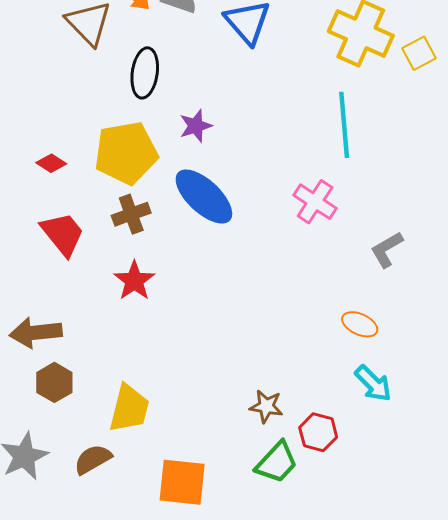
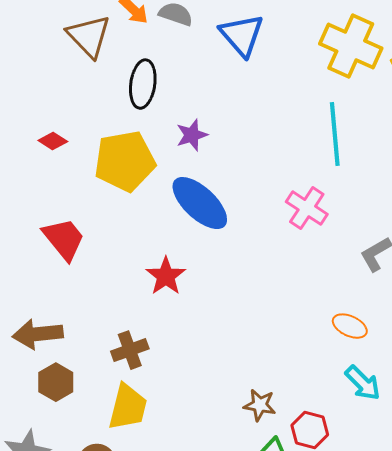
red diamond: (51, 163) -> (53, 141), moved
brown cross: (131, 214) -> (130, 350), moved
red star: (134, 281) -> (166, 276), moved

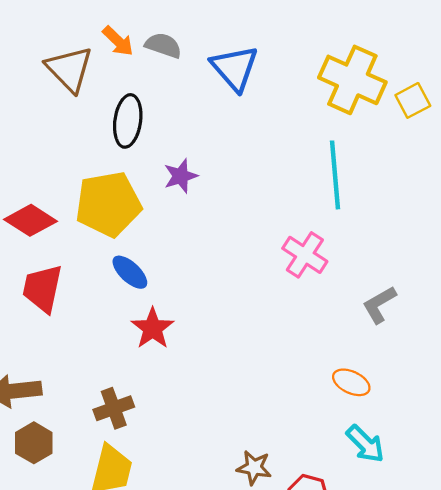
red diamond: (53, 141) -> (31, 220), moved, size x1.6
blue ellipse: (200, 203) -> (130, 272), moved, size x0.6
red trapezoid: (64, 239) -> (42, 288), turned -129

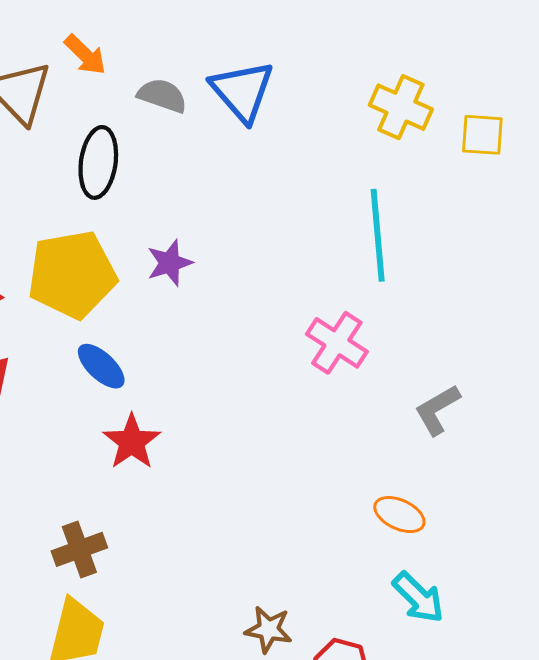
gray semicircle: (163, 45) -> (162, 96), moved
yellow cross: (352, 80) -> (401, 107), size x0.7
yellow square: (413, 100) -> (482, 135), turned 32
purple star: (181, 176) -> (170, 263), moved

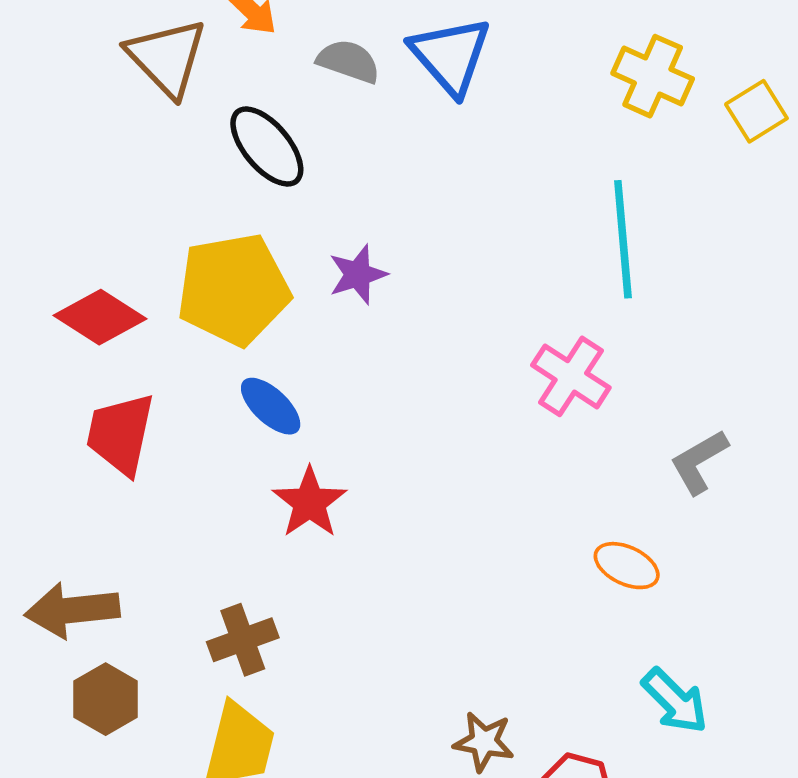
yellow square: (482, 135) -> (756, 111), turned -36
black ellipse: (98, 162) -> (267, 147), turned -48
orange ellipse: (399, 515) -> (627, 566), moved

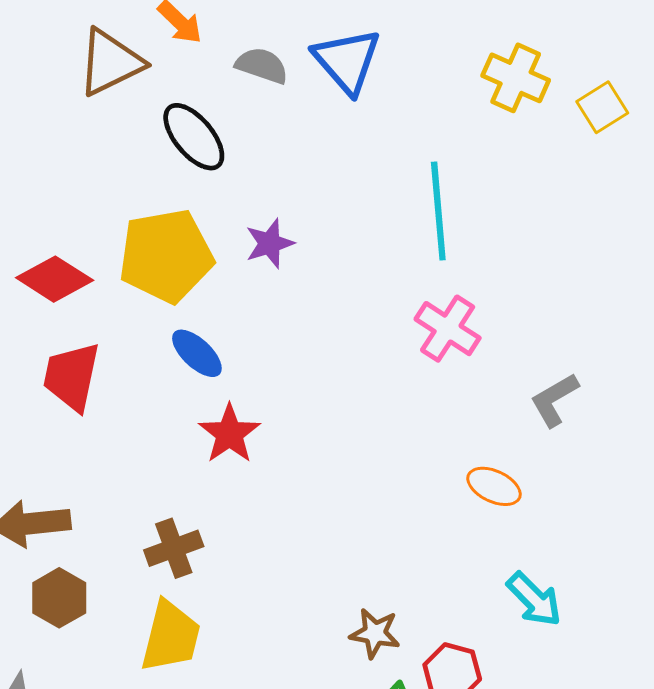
brown triangle: (167, 58) -> (110, 62), turned 48
cyan line: (623, 239) -> (438, 211), moved

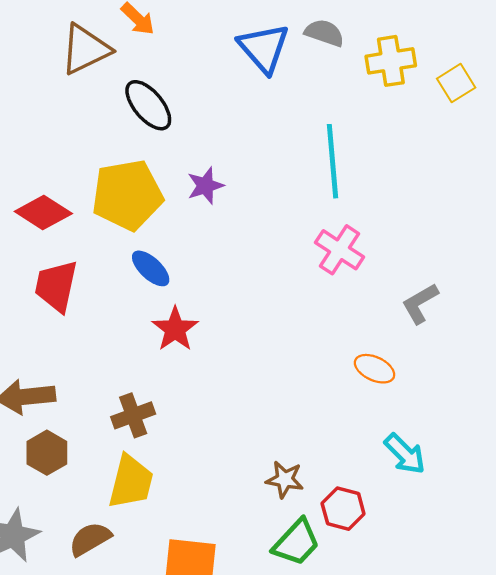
gray semicircle: (262, 66) -> (324, 33), moved
yellow cross: (516, 78) -> (391, 61), turned -33

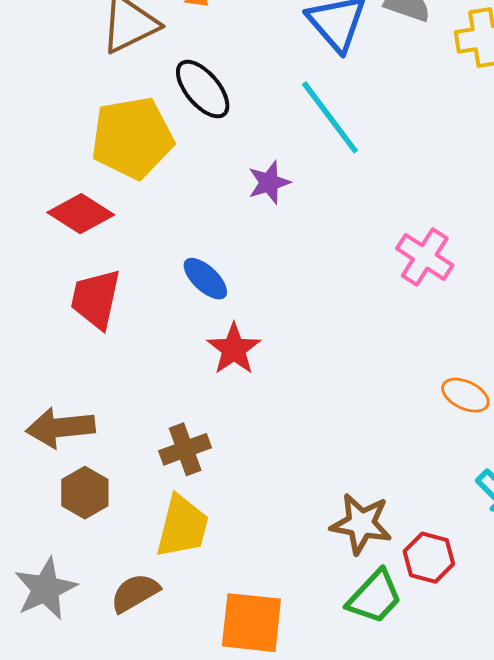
cyan line: (333, 161) -> (330, 117), moved, turned -32
yellow pentagon: (127, 195) -> (132, 138), moved
brown star: (285, 479) -> (361, 524), size x1.4

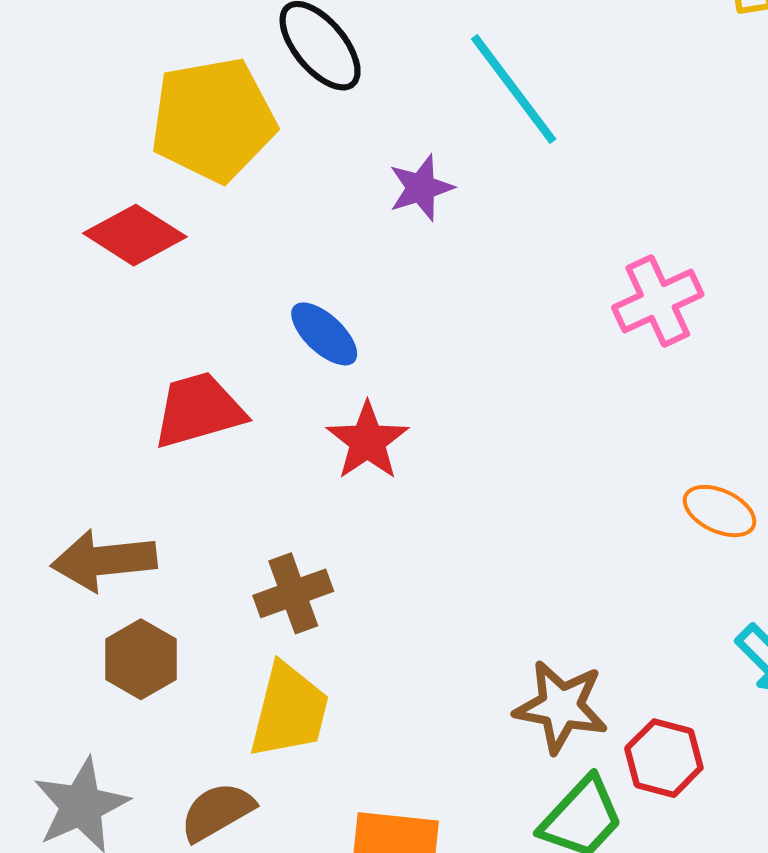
pink cross: (425, 257) -> (658, 301), turned 32
red trapezoid: (96, 299) -> (199, 410), moved, turned 62

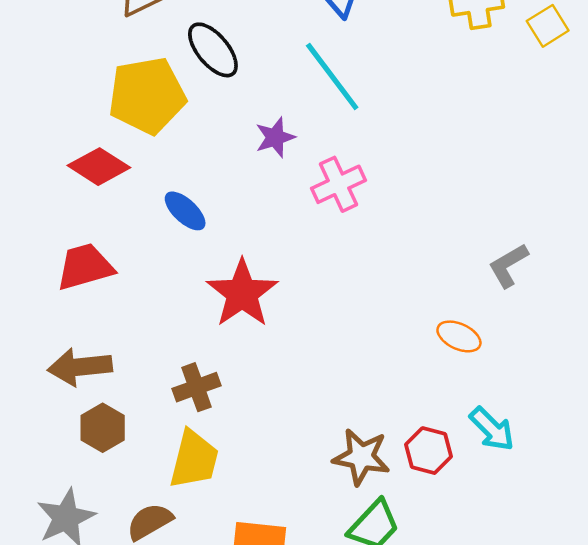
pink cross: (658, 301) -> (338, 184), moved
blue ellipse: (324, 334) -> (185, 211), moved
red trapezoid: (199, 410) -> (85, 267), moved
red star: (367, 441) -> (242, 293), size x1.4
red hexagon: (664, 758) -> (429, 451), moved

